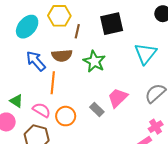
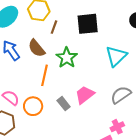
brown semicircle: (62, 56) -> (37, 48), turned 48
orange line: (53, 83) -> (45, 75), moved

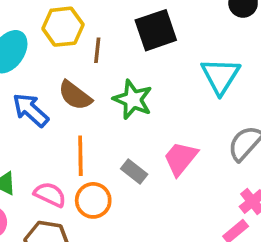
orange line: (45, 75) -> (80, 156), moved
gray rectangle: (64, 104) -> (134, 171), moved

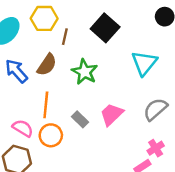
black square: (156, 30) -> (105, 28), turned -36
brown semicircle: (75, 95) -> (47, 65), turned -100

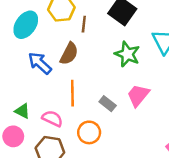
green star: (85, 72) -> (127, 54), moved
orange circle: (51, 135) -> (89, 132), moved

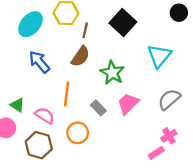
brown semicircle: (69, 54) -> (80, 56), moved
green star: (127, 54) -> (112, 73), moved

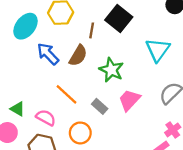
brown line: (85, 30) -> (92, 30), moved
blue arrow: (39, 62) -> (48, 54), moved
orange line: (67, 94) -> (66, 94), turned -50

